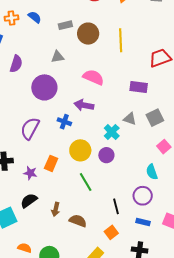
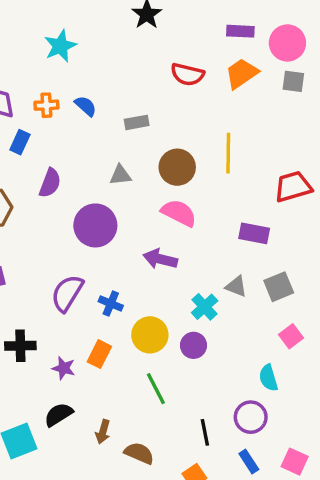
brown circle: (88, 34) -> (177, 167), moved
blue cross: (64, 122) -> (111, 304), moved
blue rectangle: (143, 222) -> (249, 461), turned 40

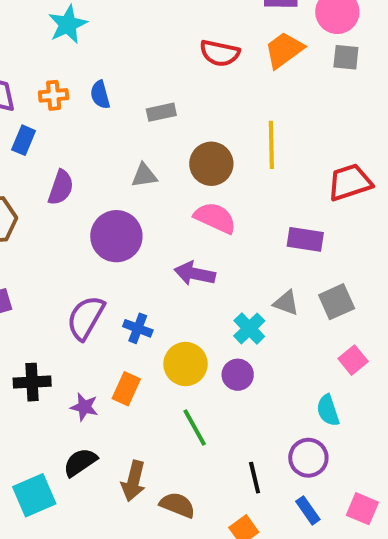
blue semicircle: (86, 106) -> (100, 95), turned -145
brown arrow: (103, 432) -> (133, 481), size x1.4

